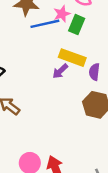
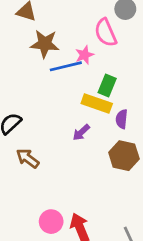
green rectangle: (77, 25) -> (107, 86), moved
purple arrow: (60, 71) -> (81, 132), moved

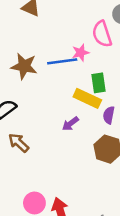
brown star: (45, 44) -> (24, 66), moved
green rectangle: (107, 86) -> (98, 83), turned -36

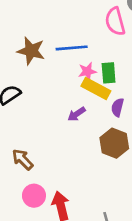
pink star: (80, 53) -> (87, 71), moved
brown arrow: (19, 143) -> (23, 159), moved

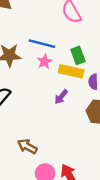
blue line: (72, 48) -> (42, 44), turned 35
pink star: (87, 71) -> (45, 62), moved

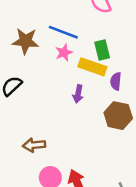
purple arrow: (61, 97) -> (78, 94), turned -35
brown arrow: (27, 146) -> (34, 145), turned -42

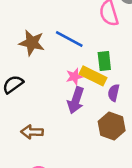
pink star: (64, 53) -> (74, 77), moved
purple arrow: (78, 94) -> (76, 100), size x1.5
brown arrow: (34, 145) -> (32, 132), moved

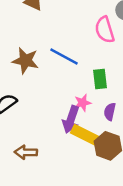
yellow rectangle: (93, 76) -> (85, 135), moved
pink star: (74, 77) -> (83, 103), moved

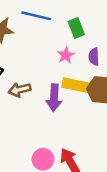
purple arrow: (71, 119) -> (54, 98), moved
brown arrow: (26, 152) -> (20, 90), moved

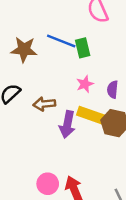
green rectangle: (76, 28) -> (83, 48), moved
brown arrow: (20, 90) -> (44, 104), moved

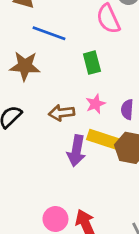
blue line: (61, 41) -> (49, 33), moved
brown arrow: (44, 104) -> (62, 113), moved

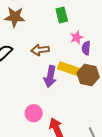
pink star: (95, 104) -> (77, 37), moved
pink circle: (55, 219) -> (34, 113), moved

